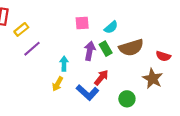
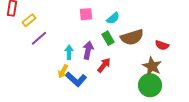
purple arrow: (90, 51) -> (88, 50), moved
blue L-shape: (87, 92) -> (76, 79), moved
green circle: (127, 99) -> (150, 85), moved, size x1.5

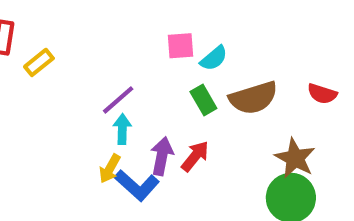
pink square: (86, 14) -> (181, 46), moved
purple line: (39, 38) -> (118, 100), moved
red semicircle: (162, 45) -> (322, 94), moved
purple arrow: (88, 50) -> (162, 156), moved

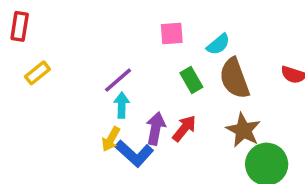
cyan semicircle: (214, 58) -> (218, 44), moved
yellow rectangle: (39, 62) -> (37, 73), moved
brown semicircle: (253, 98) -> (234, 78), turned 87
brown star: (295, 158) -> (243, 130), moved

